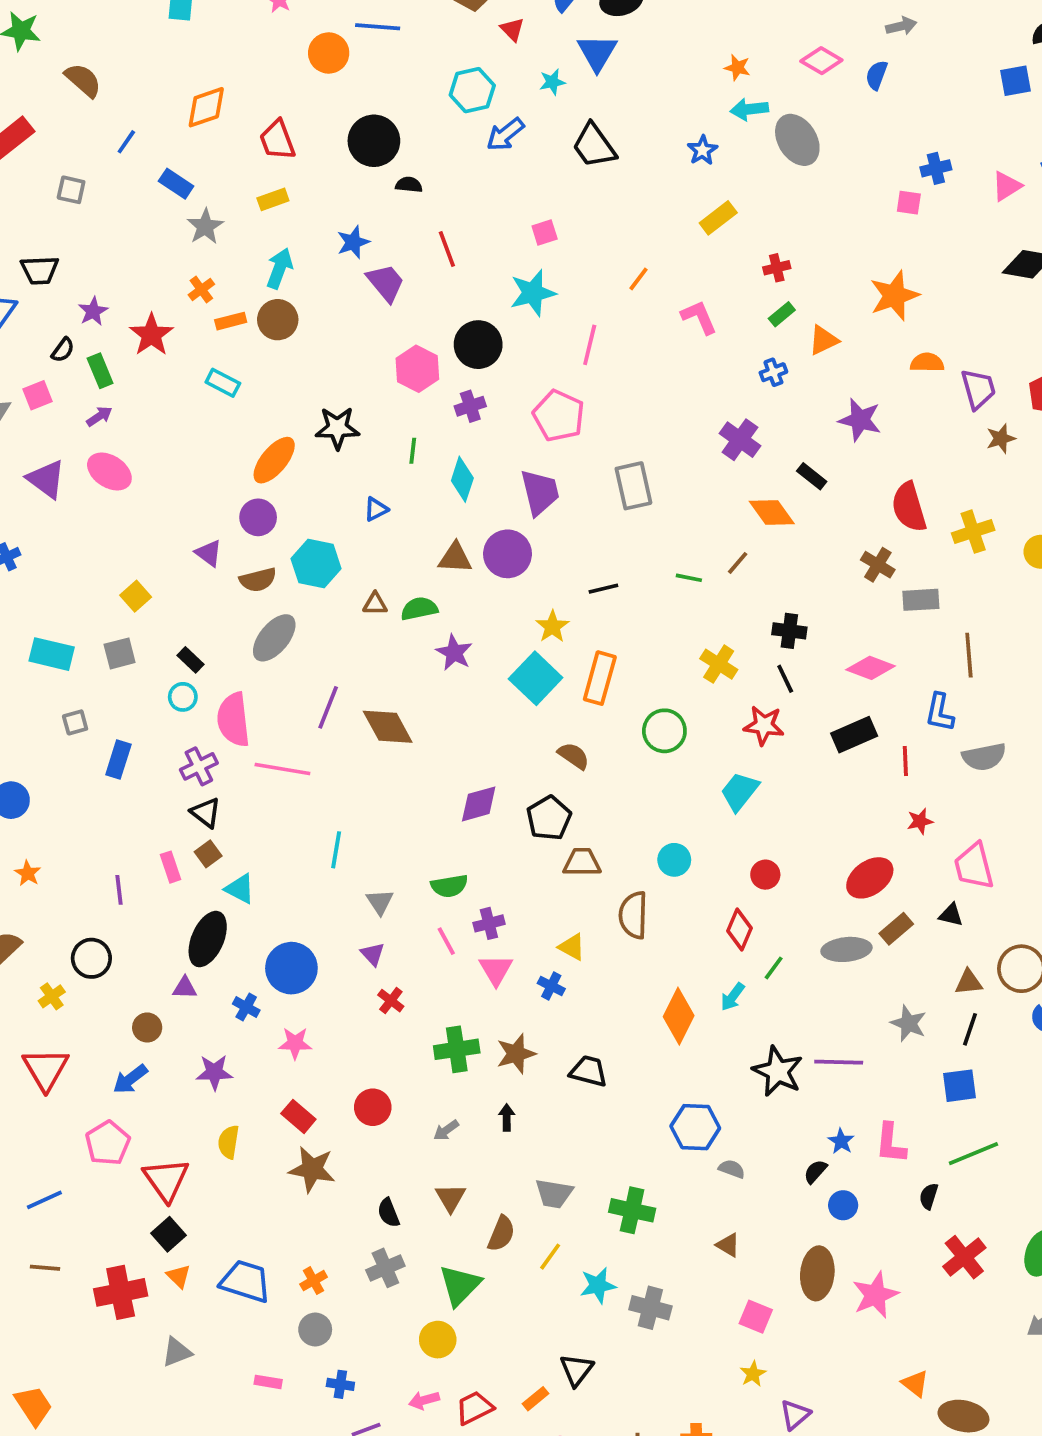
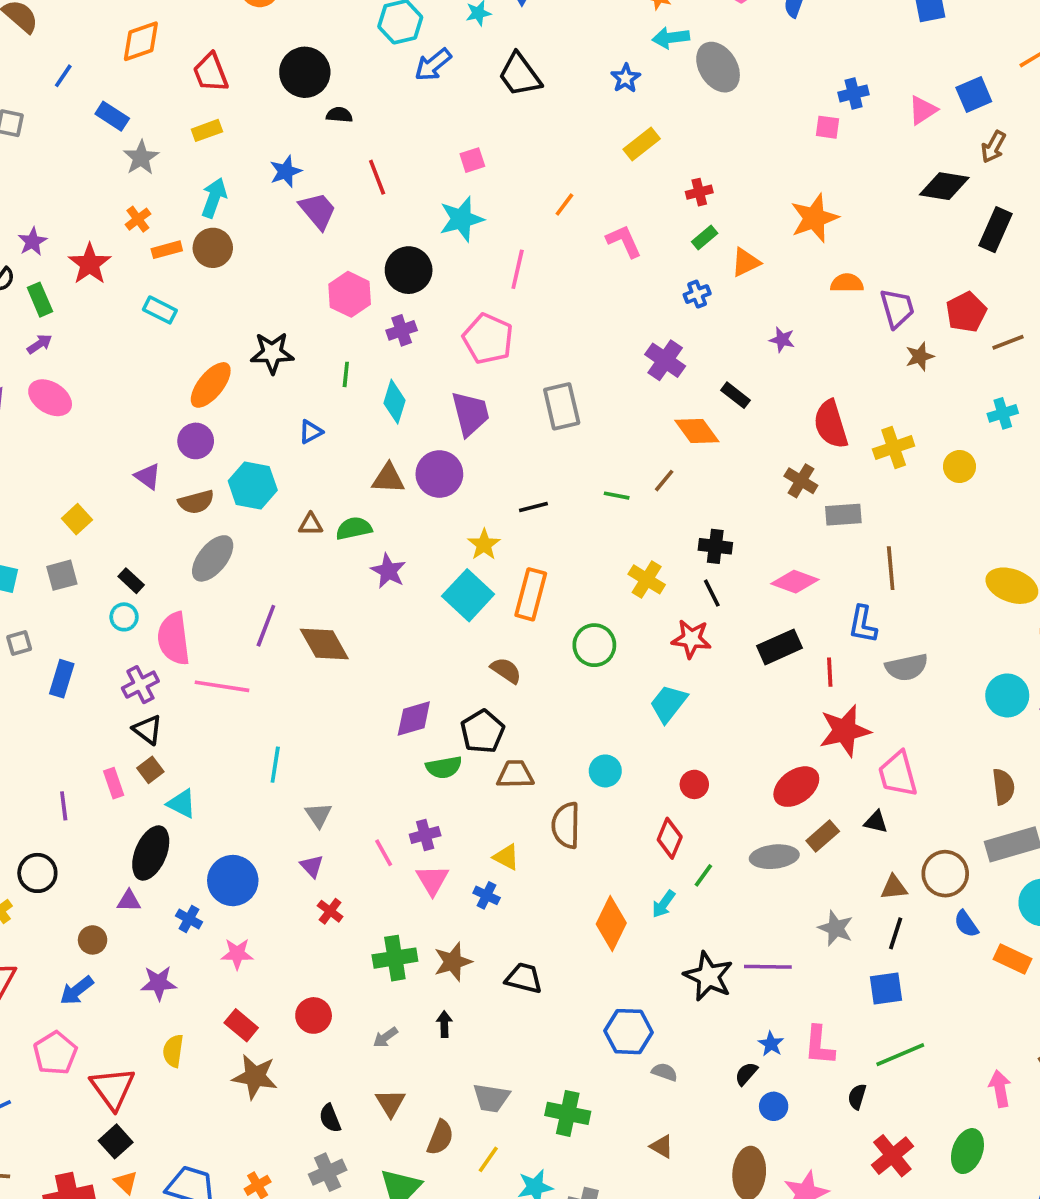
purple star: (860, 420) -> (782, 340), size x0.6
red star: (920, 821) -> (845, 731), size x2.0
green semicircle: (449, 886) -> (444, 767), moved

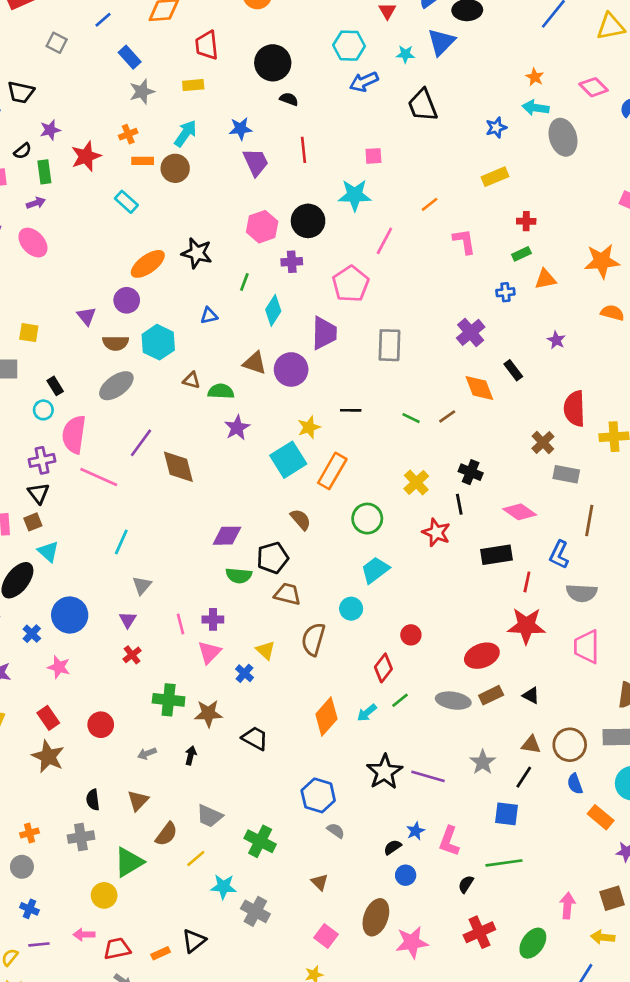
yellow square: (77, 519) -> (29, 333), turned 36
cyan trapezoid: (668, 704) -> (375, 570), moved
pink trapezoid: (898, 774) -> (587, 647), moved

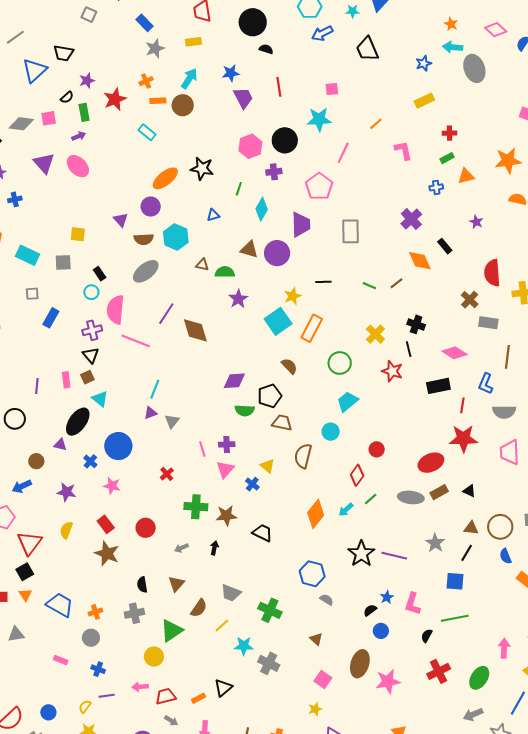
purple triangle: (128, 620) -> (150, 413), moved, turned 40

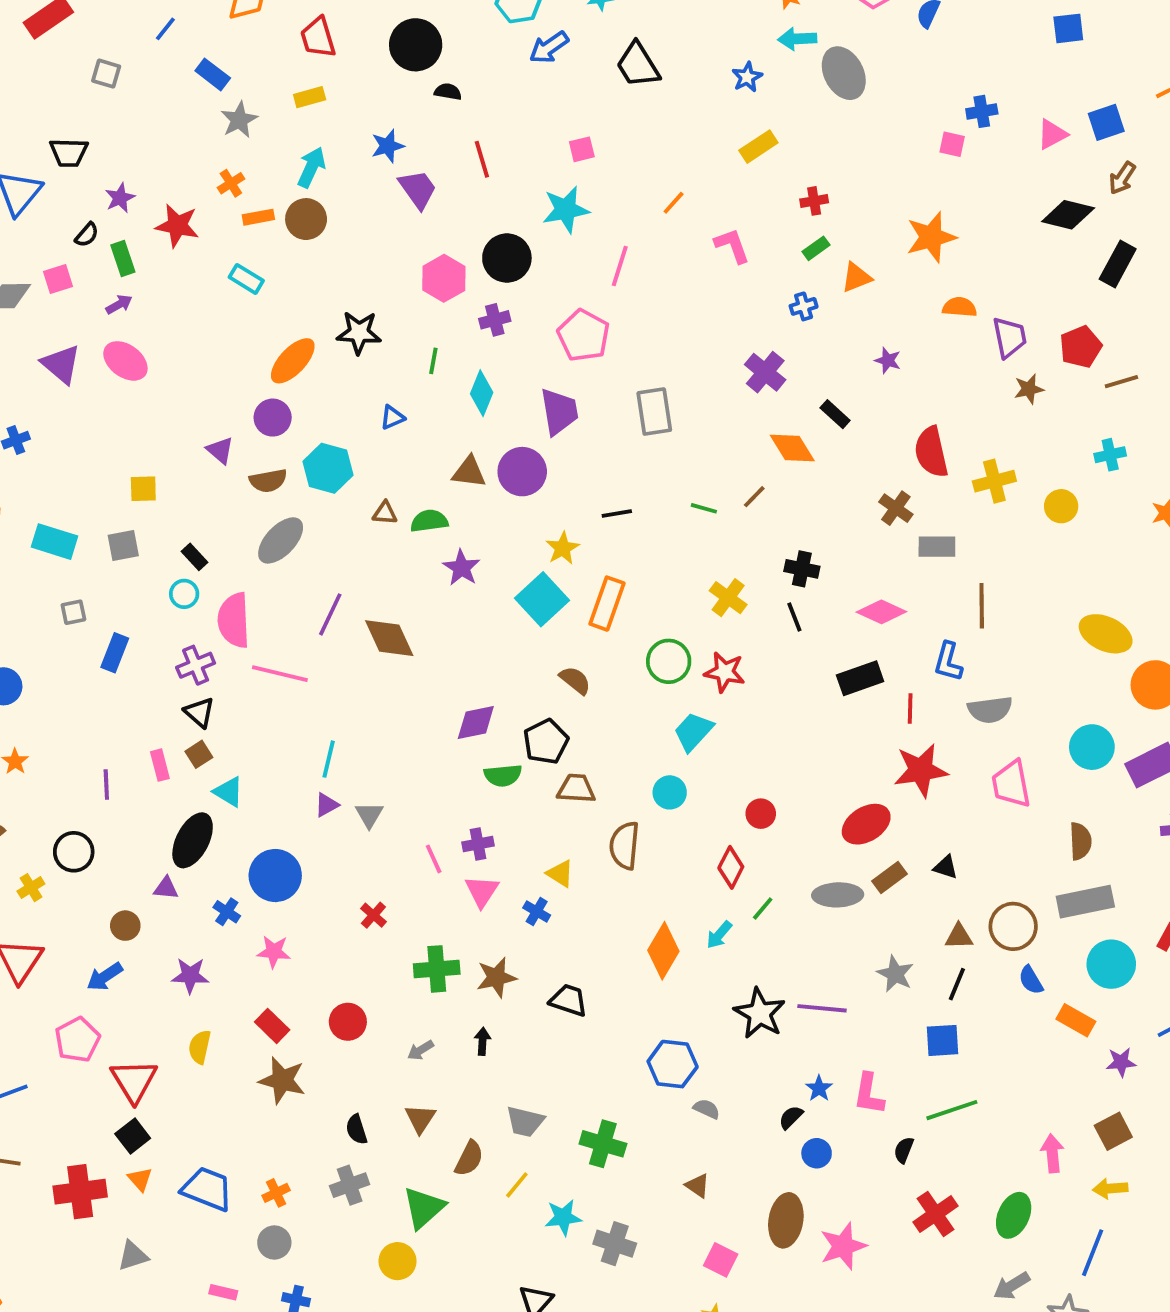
red star: (115, 99) -> (177, 226), turned -30
red star: (392, 371) -> (725, 672), moved

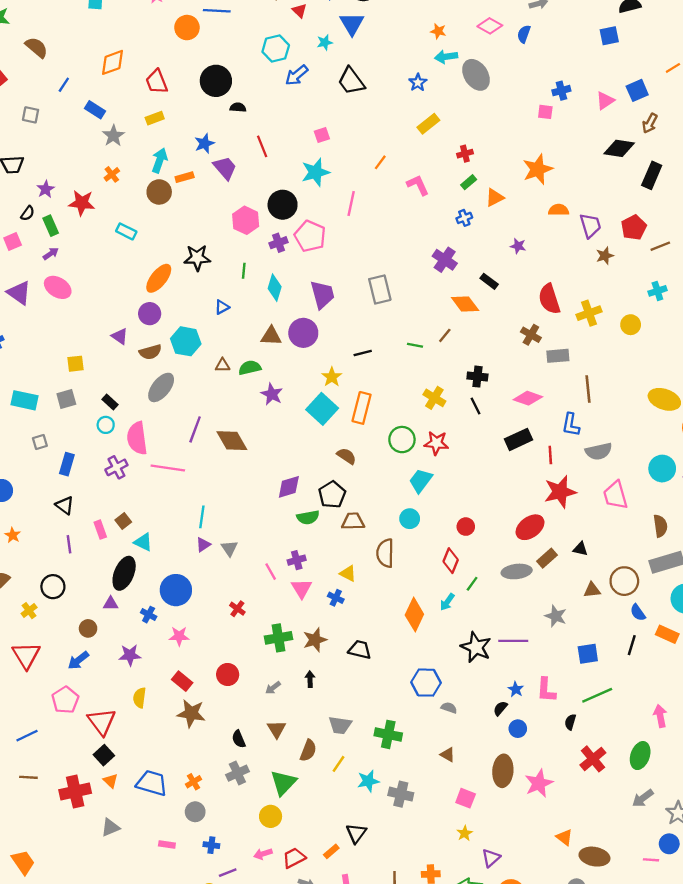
orange rectangle: (258, 217) -> (185, 177), moved
pink pentagon: (583, 335) -> (310, 236), moved
black triangle: (199, 712) -> (65, 505), moved
black line: (957, 984) -> (632, 645), moved

